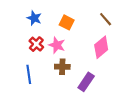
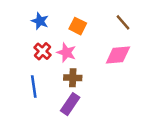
pink diamond: (101, 47) -> (118, 55), turned 35
purple rectangle: (86, 82) -> (70, 104), moved

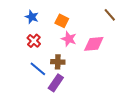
brown line: (123, 22) -> (110, 15), moved
pink star: (66, 53) -> (69, 39), moved
blue line: (34, 86) -> (38, 69), moved, turned -42

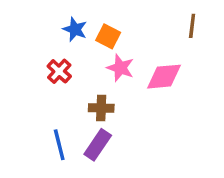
brown line: (110, 15) -> (192, 26), turned 48
blue star: (32, 17) -> (75, 29), moved
blue line: (38, 69) -> (59, 145), moved, turned 36

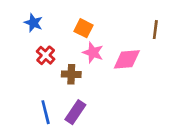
brown line: (192, 26) -> (155, 30), moved
blue star: (75, 29) -> (33, 23), moved
brown cross: (101, 108) -> (71, 74), moved

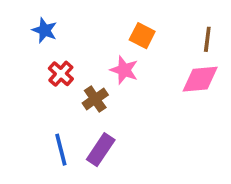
orange square: (84, 28) -> (142, 36), moved
pink diamond: (127, 59) -> (200, 79), moved
brown cross: (71, 74) -> (95, 99), turned -36

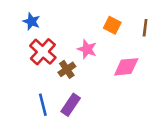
orange square: (142, 36) -> (112, 25), moved
red cross: (61, 74) -> (43, 52), size x1.5
pink diamond: (200, 79) -> (126, 67), moved

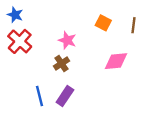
blue star: (32, 21) -> (15, 15), moved
pink star: (87, 49) -> (67, 40), moved
red cross: (43, 52) -> (20, 41), moved

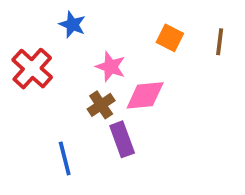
blue star: (15, 15) -> (72, 25), moved
pink diamond: (116, 61) -> (145, 95), moved
purple rectangle: (65, 96) -> (122, 139), moved, turned -54

